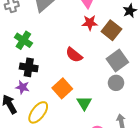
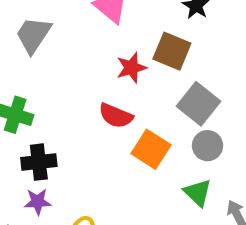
red star: (90, 23) -> (131, 68), moved
orange square: (62, 88) -> (151, 149), moved
green triangle: (84, 103) -> (198, 193), moved

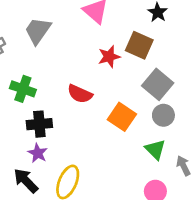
red semicircle: (116, 116) -> (80, 94), moved
purple star: (38, 202) -> (38, 153), turned 30

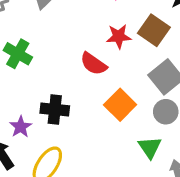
red semicircle: (80, 94) -> (94, 64), moved
black cross: (39, 124) -> (55, 109), moved

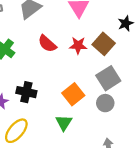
red semicircle: (94, 64) -> (47, 44), moved
green triangle: (150, 147) -> (64, 123), moved

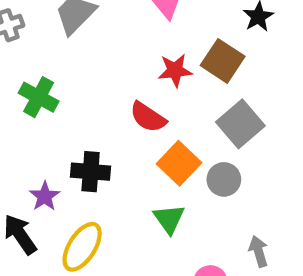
red semicircle: (47, 44) -> (148, 117), moved
gray circle: (105, 103) -> (224, 179), moved

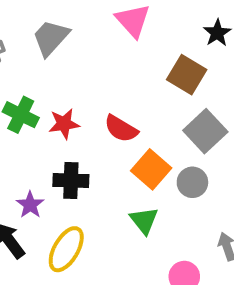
red star: (175, 70) -> (64, 124), moved

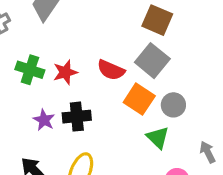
gray square: (205, 131) -> (152, 61), moved
purple star: (30, 205) -> (44, 120), moved
green triangle: (144, 220) -> (158, 137), moved

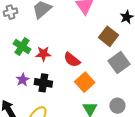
gray square: (152, 61) -> (119, 63), moved
gray circle: (173, 105) -> (117, 106), moved

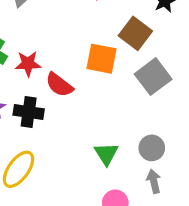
red semicircle: (72, 60) -> (59, 85), moved
orange square: (85, 82) -> (102, 59), moved, turned -36

